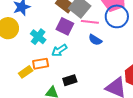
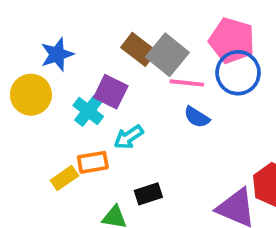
purple square: (65, 26) -> (111, 92), moved

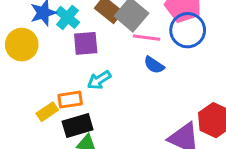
purple square: (111, 92) -> (86, 43), turned -32
cyan cross: (88, 111) -> (68, 17), moved
black rectangle: (148, 194) -> (78, 126), moved, size x1.4

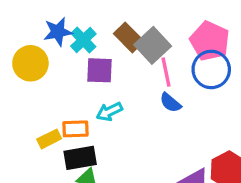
pink line: (147, 38) -> (166, 72), turned 64

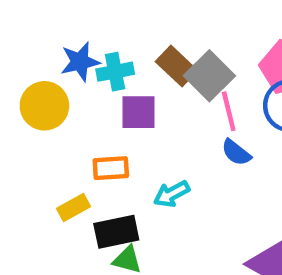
cyan cross: (83, 40) -> (115, 72), turned 35
cyan arrow: (109, 112) -> (172, 194), moved
orange rectangle: (75, 129) -> (111, 168), moved

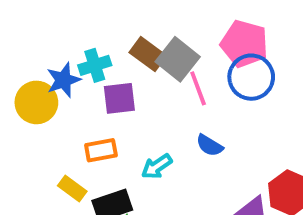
blue star: (80, 62) -> (63, 80), moved
blue semicircle: (236, 153) -> (209, 145), moved
yellow rectangle: (73, 208) -> (72, 189), turned 72

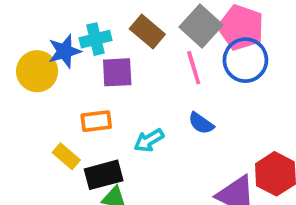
gray square: (178, 59) -> (201, 26), moved

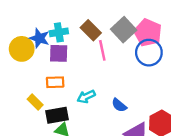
blue star: (65, 51) -> (39, 38), turned 30
pink line: (194, 68) -> (102, 50), moved
purple square: (117, 72) -> (59, 53), moved
blue semicircle: (201, 123) -> (119, 105), moved

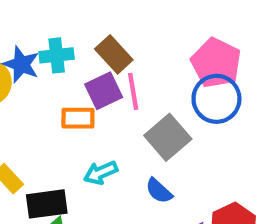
gray square: (124, 30) -> (168, 137), moved
purple square: (59, 53) -> (104, 91), moved, turned -30
orange rectangle: (55, 82) -> (78, 118), moved

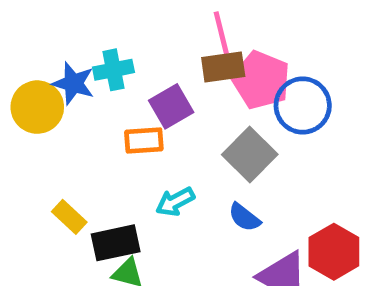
brown rectangle: (114, 54) -> (223, 67), moved, turned -51
pink pentagon: (216, 63) -> (261, 80), moved
pink line: (133, 91) -> (221, 33), moved

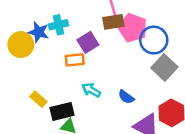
gray square: (250, 154) -> (164, 67), moved
cyan arrow: (175, 202) -> (91, 90), turned 60

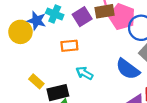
cyan cross: (58, 25) -> (55, 14), turned 35
purple square: (88, 42) -> (82, 17), moved
blue semicircle: (126, 97) -> (128, 69), moved, size x1.6

